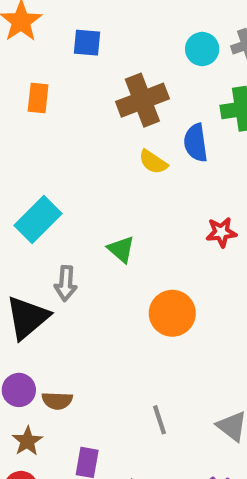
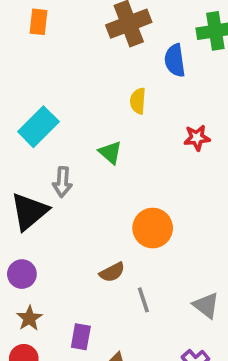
yellow semicircle: (153, 162) -> (138, 101), moved, turned 60
orange circle: (172, 313) -> (153, 228), moved
brown semicircle: (57, 401) -> (112, 272), moved, turned -30

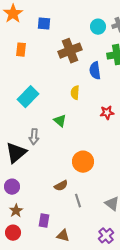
cyan rectangle: (38, 127) -> (28, 97), moved

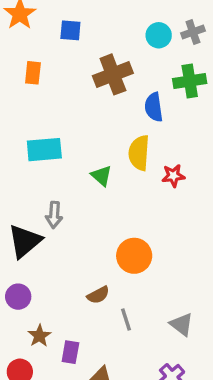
yellow semicircle: (75, 93) -> (139, 153), moved, size x1.5
cyan rectangle: (28, 97) -> (44, 150), turned 40
green triangle: (60, 121) -> (101, 176), moved
brown star: (16, 211) -> (39, 336), moved

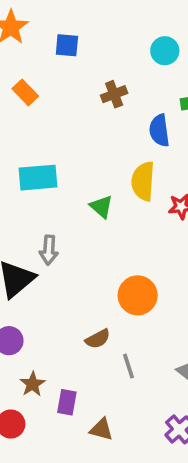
orange rectangle: (33, 73) -> (25, 92), turned -50
brown cross: (113, 74) -> (114, 94), size x0.6

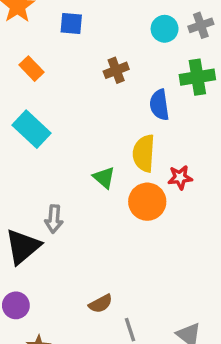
cyan rectangle: (38, 178) -> (31, 129), moved, turned 48
orange circle: (138, 295) -> (147, 202), moved

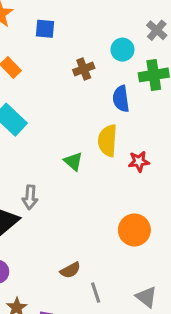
gray cross: (201, 25) -> (157, 30), turned -30
cyan circle: (165, 29) -> (122, 50), moved
orange circle: (147, 202) -> (134, 230), moved

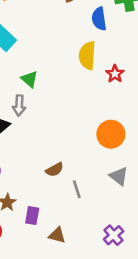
green triangle: (73, 161) -> (30, 79), moved
red star: (139, 161) -> (115, 74), turned -30
gray triangle: (146, 297) -> (119, 176), moved

